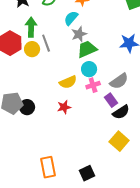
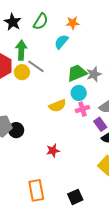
gray star: (79, 34) -> (94, 74), moved
gray line: (46, 43) -> (36, 66), turned -36
red star: (64, 107) -> (53, 151), moved

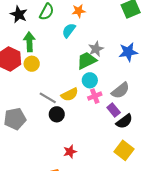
gray line: (36, 66) -> (48, 98), moved
gray star: (94, 74) -> (96, 49), moved
black circle: (16, 130) -> (57, 114), moved
red star: (53, 151) -> (70, 152), moved

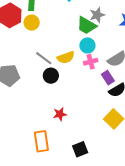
green trapezoid: (87, 60) -> (87, 25), turned -130

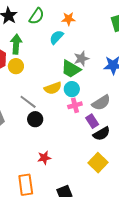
yellow semicircle: (66, 57) -> (53, 88), moved

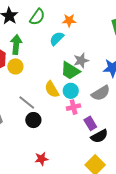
yellow semicircle: (53, 88) -> (52, 89), turned 78
gray semicircle: (101, 103) -> (101, 93), moved

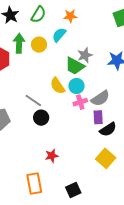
yellow circle: (15, 66) -> (39, 45), moved
gray semicircle: (101, 93) -> (100, 98), moved
purple rectangle: (90, 123) -> (98, 117), turned 32

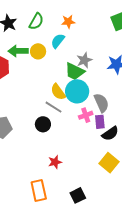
green arrow: (19, 43) -> (18, 51), turned -90
cyan circle: (77, 86) -> (77, 91), size x1.5
gray semicircle: (100, 98) -> (101, 103), turned -78
gray line: (33, 100) -> (54, 107), moved
pink cross: (80, 102) -> (86, 115), moved

